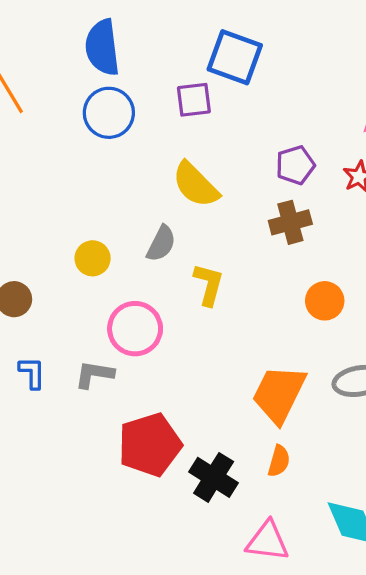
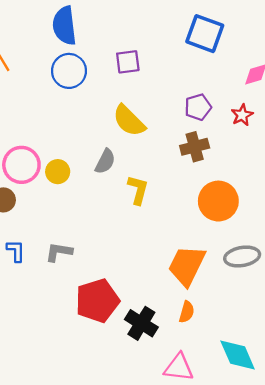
blue square: (235, 57) -> (205, 34), moved
orange circle: (325, 301) -> (218, 201), size x1.5
pink circle: (135, 329) -> (21, 165), moved

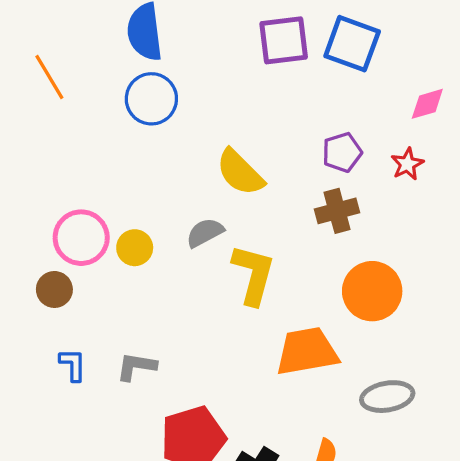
purple square: (128, 62) -> (284, 40), moved, size x1.4
gray semicircle: (105, 161) -> (205, 233), turned -145
yellow L-shape: (138, 190) -> (253, 274), size x1.4
gray ellipse: (242, 257) -> (387, 397), moved
orange trapezoid: (187, 266) -> (307, 351), moved, turned 54

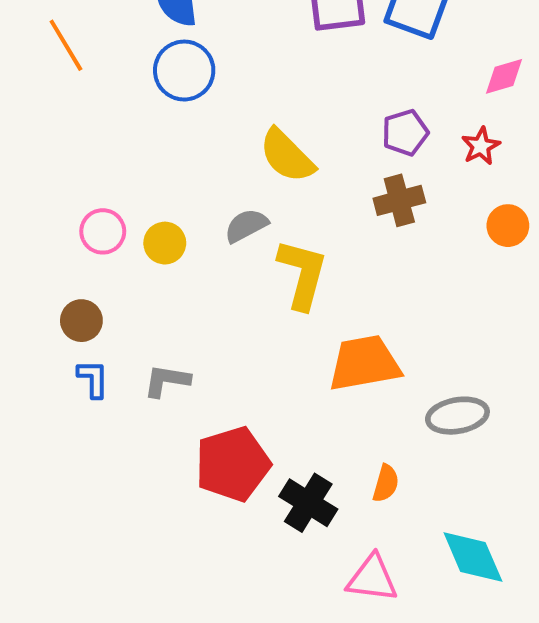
pink circle: (81, 238) -> (103, 231), size x0.7
brown circle: (54, 289) -> (81, 321), moved
orange circle: (372, 291) -> (508, 226), moved, size x0.6

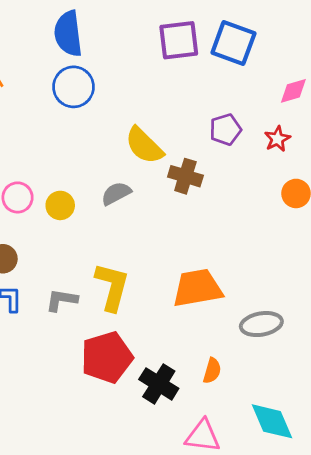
brown cross: (399, 200) -> (185, 176), moved, turned 32
yellow L-shape: (302, 274) -> (112, 287), moved

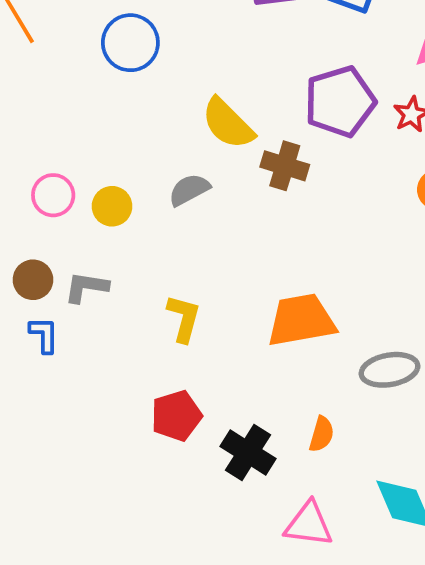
purple pentagon: (225, 130) -> (340, 101), size x1.6
yellow L-shape: (112, 287) -> (184, 318), size x0.7
gray L-shape: (62, 300) -> (86, 287), moved
red pentagon: (107, 357) -> (176, 416), size x0.7

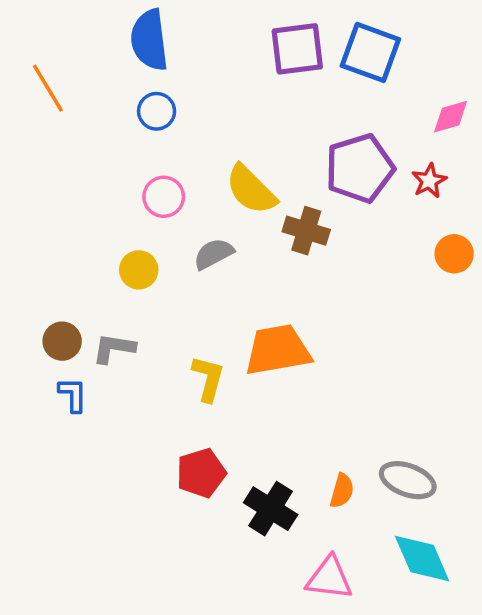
blue circle: (130, 43) -> (157, 111), size x0.7
pink circle: (53, 195) -> (164, 197), moved
orange trapezoid: (301, 320) -> (278, 350), moved
gray ellipse: (390, 370) -> (408, 480), moved, turned 30

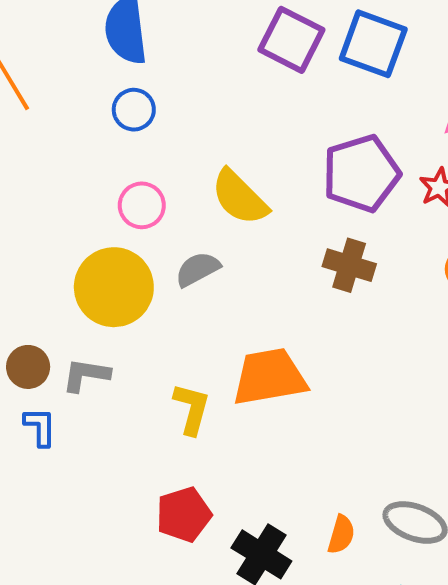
purple square: (297, 49) -> (291, 40), turned 34
brown cross: (306, 231) -> (349, 265), moved
yellow circle: (139, 270) -> (114, 287), size x1.8

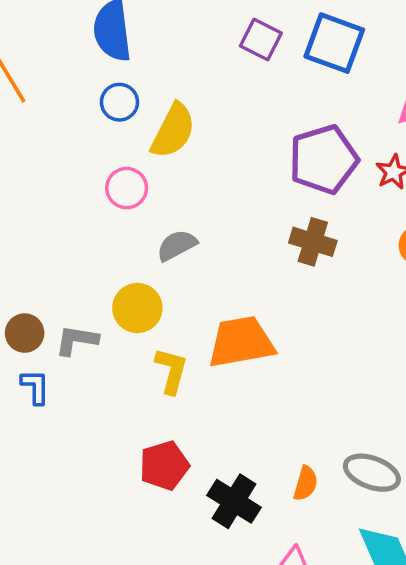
purple square: (291, 40) -> (261, 40), size x0.7
yellow semicircle: (240, 197) -> (173, 131), moved, turned -108
yellow circle: (114, 287) -> (137, 308), moved, size x0.7

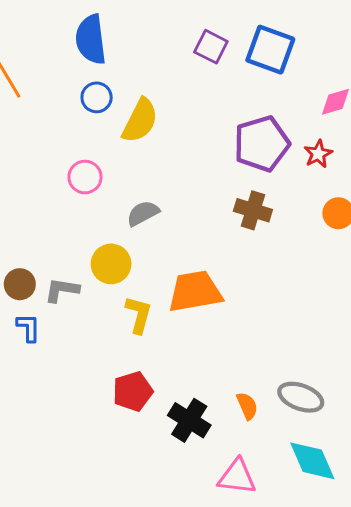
pink circle: (127, 188) -> (85, 177), moved
orange semicircle: (306, 483) -> (247, 406), turned -40

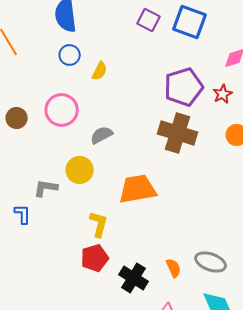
yellow semicircle: (140, 121) -> (100, 71), size x0.6
pink circle: (85, 177) -> (62, 110), size x1.4
brown cross: (253, 210) -> (178, 133), size x1.5
brown circle: (20, 284) -> (17, 118), moved
yellow L-shape: (139, 315) -> (99, 224), moved

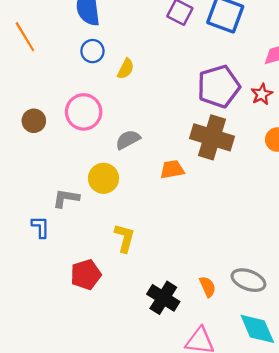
orange trapezoid: (138, 189) -> (172, 169), moved, size x0.6
red pentagon: (95, 258) -> (86, 275), moved

